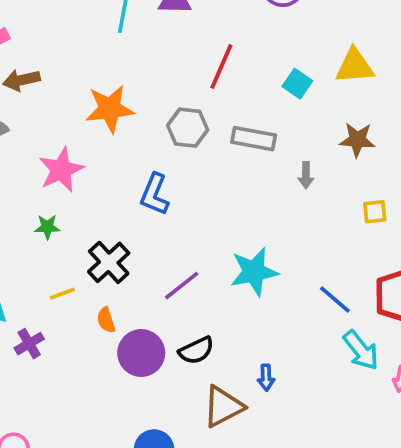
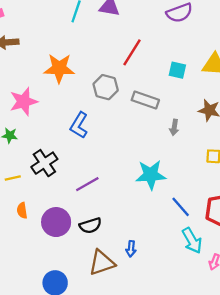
cyan square: (297, 84) -> (177, 70), turned -30
cyan star: (254, 272) -> (151, 175), moved
orange semicircle: (106, 320) -> (22, 211), moved

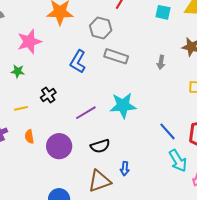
gray rectangle: (145, 100) -> (116, 56), moved
black cross: (44, 163) -> (48, 95), size x0.7
cyan star: (151, 175) -> (123, 106), moved
black semicircle: (90, 226) -> (100, 146), moved

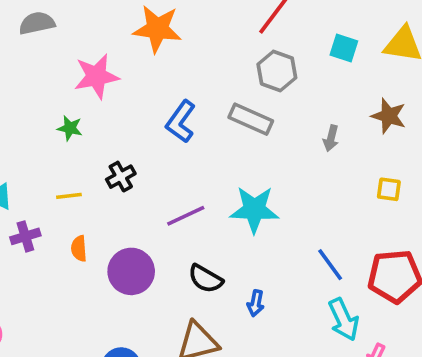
gray hexagon: (101, 28) -> (277, 71), moved
black semicircle: (100, 146) -> (205, 279), turned 42
blue arrow: (125, 169) -> (256, 303), moved

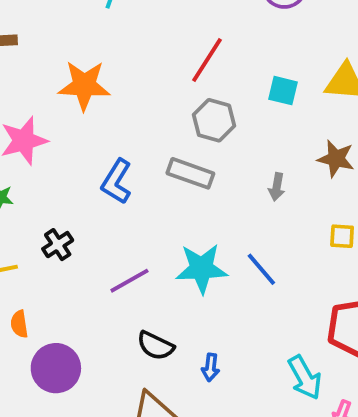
blue line: (330, 265) -> (261, 269), moved
purple circle: (131, 271) -> (56, 368), moved

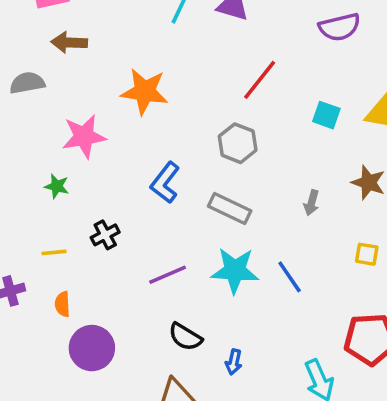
gray hexagon: (214, 120) -> (238, 143), moved
gray rectangle: (190, 173) -> (230, 209), moved

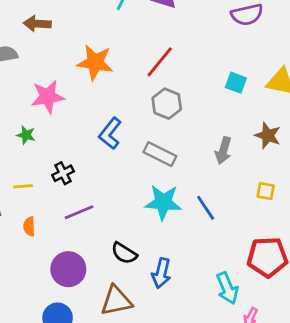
red line: (260, 80) -> (160, 62), moved
gray arrow: (311, 203) -> (223, 151), size x1.4
purple line: (168, 275) -> (79, 212), moved
purple circle: (92, 348) -> (68, 269), moved
blue arrow: (234, 362) -> (161, 273), size x1.5

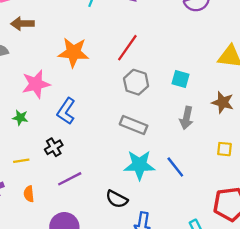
cyan square: (236, 83) -> (180, 79), moved
blue L-shape: (110, 133) -> (66, 111), moved
black semicircle: (124, 253) -> (117, 199), moved

